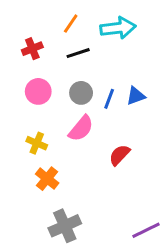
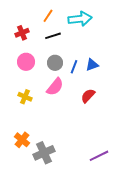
red semicircle: (119, 155) -> (88, 96), moved
orange cross: (47, 179) -> (22, 140), moved

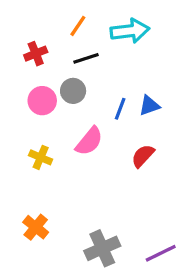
gray circle: (55, 63) -> (73, 91), moved
gray cross: (44, 153) -> (102, 248), moved

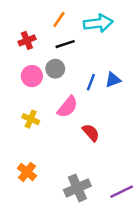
red semicircle: (143, 156) -> (91, 133), moved, turned 96

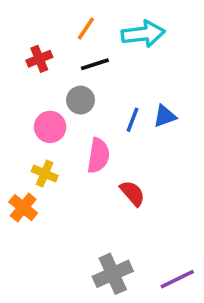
pink circle: (32, 76) -> (50, 127), moved
pink semicircle: (68, 107) -> (98, 156), turned -30
orange cross: (27, 172) -> (23, 208), moved

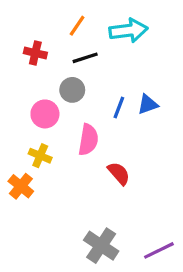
red cross: (39, 59) -> (35, 53), turned 35
gray cross: (113, 274) -> (101, 246), turned -32

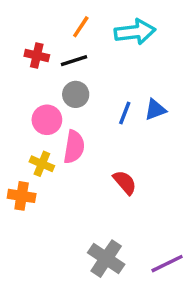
black line: (85, 58) -> (74, 61), moved
pink semicircle: (88, 140) -> (74, 147), moved
orange cross: (21, 186) -> (22, 196), turned -30

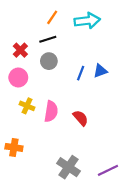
red cross: (37, 56) -> (20, 50), moved, turned 32
pink circle: (47, 120) -> (18, 78), moved
pink semicircle: (74, 147) -> (51, 111), moved
orange cross: (22, 196) -> (14, 147), moved

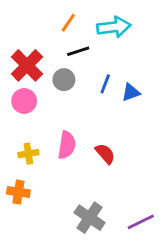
black line: (48, 39) -> (78, 51), moved
red cross: (20, 50) -> (27, 65), size x1.6
blue line: (81, 73) -> (105, 84), moved
yellow cross: (27, 106) -> (28, 154), moved, turned -32

